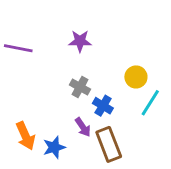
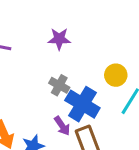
blue cross: (103, 106) -> (82, 104), size x1.6

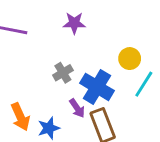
gray cross: (59, 85) -> (63, 73), moved, turned 30

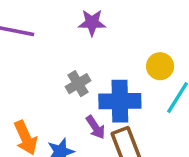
blue cross: (97, 87) -> (120, 101), turned -32

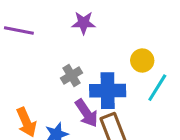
purple arrow: (95, 127) -> (87, 113), size x1.4

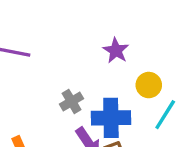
purple star: (84, 23) -> (116, 51), moved, turned 30

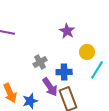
blue cross: (111, 118) -> (64, 72), size x0.7

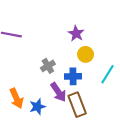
yellow circle: (87, 52) -> (86, 54), moved

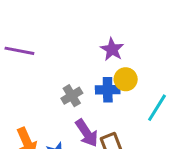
blue cross: (73, 76) -> (108, 90), moved

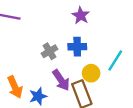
yellow circle: (126, 79) -> (91, 73), moved

